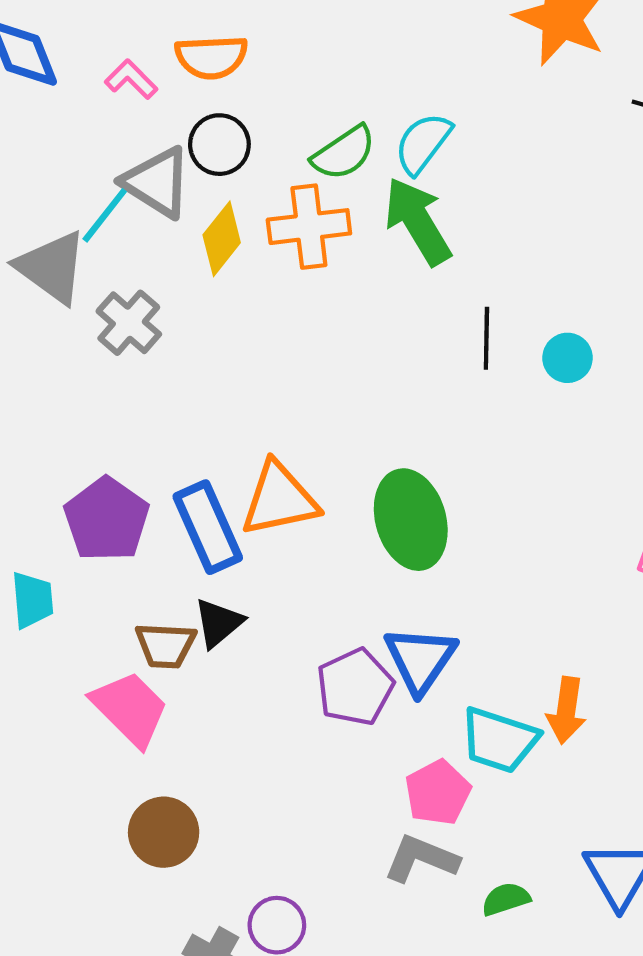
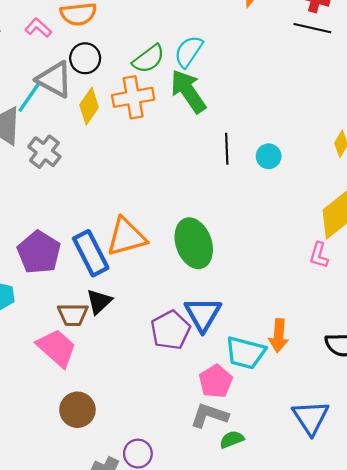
green semicircle: (506, 899) -> (232, 439), moved

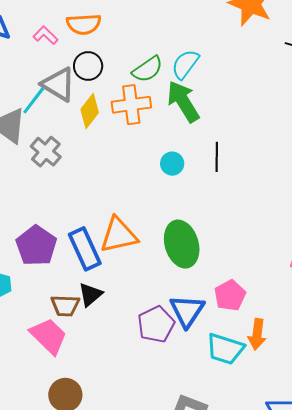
cyan circle: (269, 156) -> (172, 164), moved
pink pentagon: (216, 381) -> (230, 295), moved

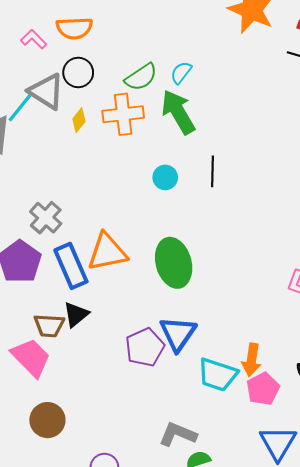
cyan semicircle: (185, 64) -> (181, 73), size x0.7
yellow diamond: (90, 111) -> (79, 120), size x0.7
gray cross: (46, 152) -> (46, 218), moved
pink pentagon: (230, 295) -> (263, 389), moved

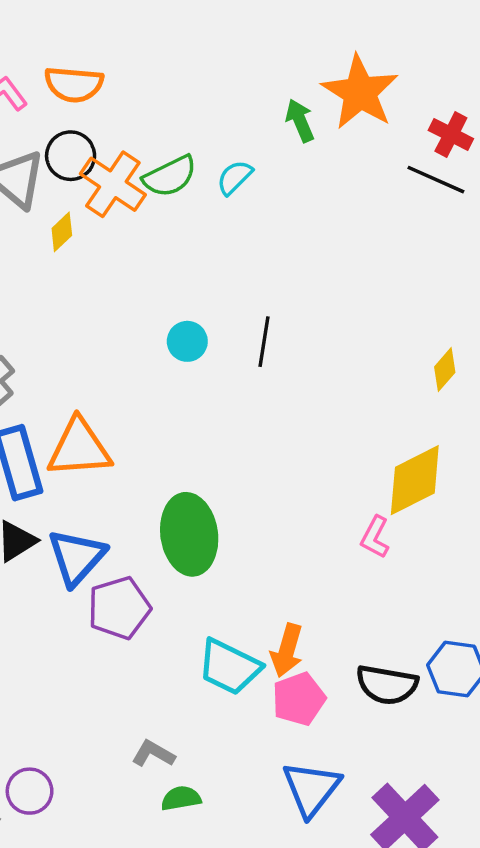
green arrow: (178, 112) -> (300, 121), moved, size x0.6
orange cross: (123, 114) -> (113, 184), moved, turned 33
green ellipse: (174, 263) -> (189, 534), moved
blue triangle: (178, 334) -> (77, 557), moved
gray L-shape: (178, 434) -> (153, 754), size x0.7

